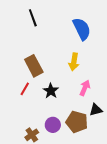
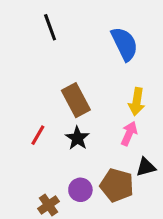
yellow arrow: (74, 62) -> (137, 102), moved
brown rectangle: (34, 66) -> (76, 100), moved

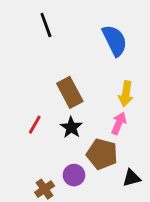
black triangle: (146, 167) -> (131, 178), moved
brown pentagon: (117, 185) -> (102, 154), moved

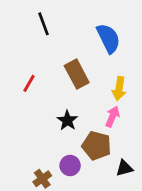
brown rectangle: (70, 92) -> (77, 74), moved
red line: (35, 125) -> (29, 83), moved

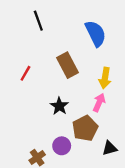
brown pentagon: (97, 146) -> (85, 128), turned 30

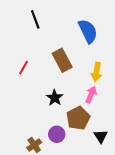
black triangle: (110, 148) -> (101, 136), turned -48

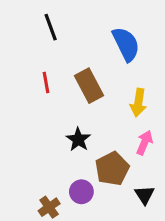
red line: (23, 68) -> (46, 83), moved, turned -40
pink arrow: (91, 95) -> (144, 143), moved

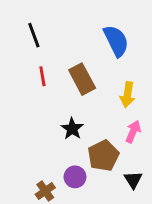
black line: (51, 27) -> (34, 35), moved

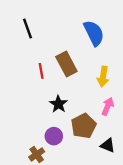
red line: (42, 76) -> (41, 71), moved
purple circle: (75, 177) -> (54, 136), moved
black triangle: (133, 180) -> (108, 145), turned -35

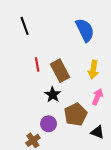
brown rectangle: (66, 64) -> (60, 71), moved

